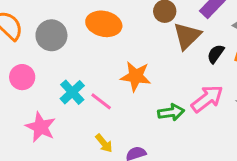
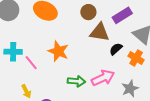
brown triangle: (187, 36) -> (99, 32), turned 40
cyan cross: (72, 92) -> (13, 52), turned 30

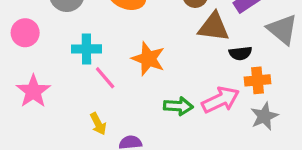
black semicircle: (116, 49) -> (240, 53), turned -144
cyan cross: (13, 52) -> (86, 49), moved
orange cross: (136, 58) -> (257, 80), moved, turned -35

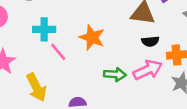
black semicircle: (240, 53) -> (150, 41), moved
yellow arrow: (98, 124) -> (36, 87), moved, size x1.6

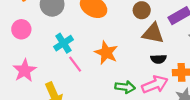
cyan cross: (44, 29) -> (63, 43), turned -36

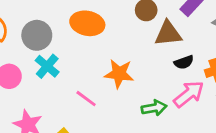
cyan cross: (63, 43) -> (47, 66), moved

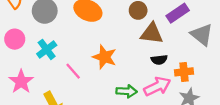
cyan cross: (47, 66) -> (47, 49), moved

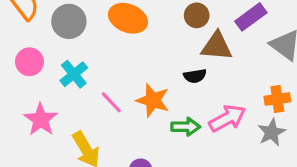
orange star: (104, 57) -> (153, 100), moved
black semicircle: (159, 60) -> (195, 76), moved
orange cross: (184, 72) -> (277, 99), moved

